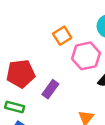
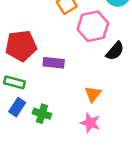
purple rectangle: (50, 89) -> (54, 63), turned 60

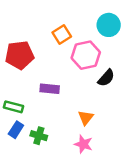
red pentagon: (21, 46) -> (20, 55), moved

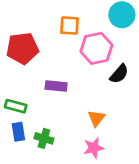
orange square: (62, 35) -> (69, 25), turned 36
blue rectangle: (16, 130) -> (18, 132), turned -42
pink star: (83, 144) -> (94, 148), turned -30

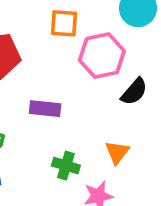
orange triangle: (96, 118) -> (117, 152), moved
green cross: (44, 138) -> (66, 166), moved

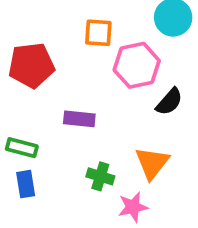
orange triangle: (117, 152) -> (152, 163), size x1.4

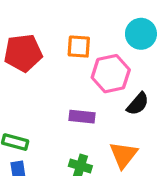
red pentagon: (31, 65) -> (23, 53), moved
purple rectangle: (79, 119) -> (82, 117), moved

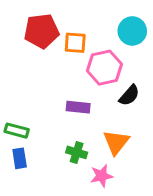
red pentagon: (23, 53) -> (42, 31), moved

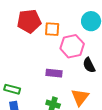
black semicircle: (129, 95) -> (89, 65), turned 112

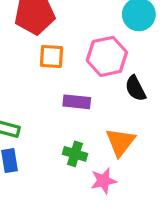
orange square: (52, 29) -> (51, 56), moved

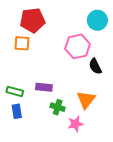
orange square: (51, 56) -> (22, 43), moved
purple rectangle: (77, 102) -> (44, 87), moved

